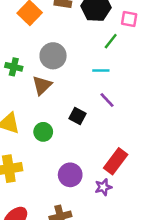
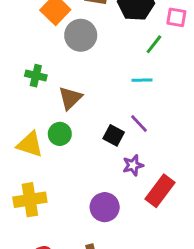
gray circle: (53, 56) -> (81, 35), moved
purple line: (107, 100) -> (139, 123), moved
green circle: (43, 132) -> (60, 134), moved
purple star: (103, 187) -> (133, 165), moved

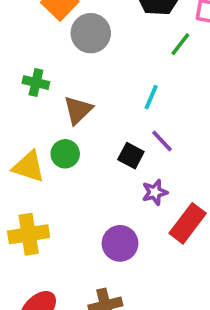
cyan line: (142, 80) -> (151, 97), moved, turned -66

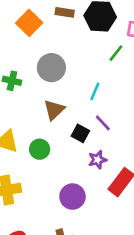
gray circle: (91, 33) -> (51, 68), moved
brown triangle: (78, 110) -> (54, 110), moved
green circle: (65, 154) -> (40, 149), moved

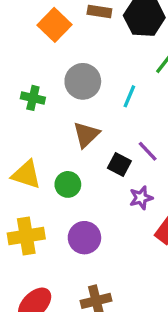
cyan line: (95, 91) -> (129, 96), moved
purple circle: (72, 197) -> (84, 238), moved

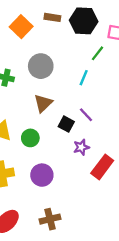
cyan line: (129, 96) -> (84, 78), moved

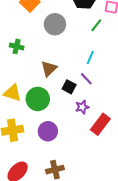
gray circle: (41, 66) -> (55, 24), moved
cyan line: (84, 78) -> (90, 58), moved
green circle: (30, 138) -> (38, 99), size x1.5

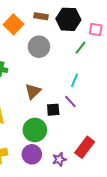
black square: (69, 87) -> (53, 110), turned -32
green circle: (38, 99) -> (35, 130), moved
purple star: (82, 107) -> (59, 159), moved

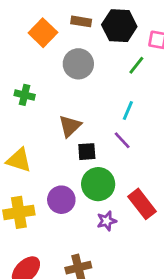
black square: (53, 110) -> (87, 152), moved
green circle: (35, 130) -> (98, 184), moved
red rectangle: (85, 147) -> (142, 204), turned -75
purple circle: (32, 154) -> (61, 200), moved

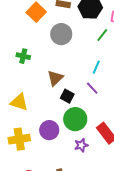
black square: (87, 152) -> (67, 96), turned 32

